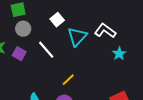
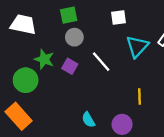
white square: (57, 20) -> (119, 17), moved, turned 32
yellow line: (68, 80) -> (139, 96), moved, turned -48

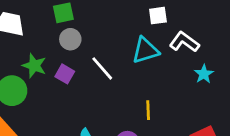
white square: (119, 17) -> (158, 16), moved
cyan triangle: (137, 46) -> (145, 50), turned 30

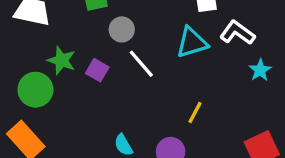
gray circle: (70, 39) -> (122, 29), moved
yellow line: (148, 110) -> (195, 112), turned 30

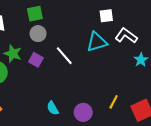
gray circle: (122, 29) -> (38, 34), moved
yellow line: (195, 112) -> (114, 102), moved

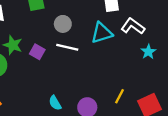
gray circle: (38, 34) -> (63, 24), moved
white line: (64, 56) -> (67, 47), turned -36

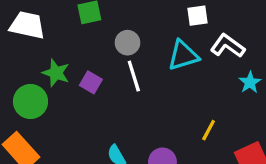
white line: (67, 47) -> (134, 76), turned 60
yellow line: (119, 96) -> (209, 130), moved

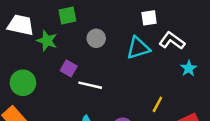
green star: (56, 73) -> (47, 41), moved
white line: (134, 76) -> (90, 85), moved, turned -60

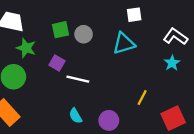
green square: (67, 15) -> (61, 30), moved
green star: (47, 41) -> (26, 48), moved
white L-shape: (172, 41) -> (175, 37), moved

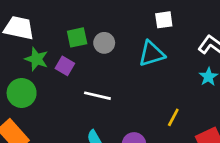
purple square: (57, 63) -> (65, 66), moved

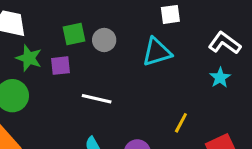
purple square: (65, 66) -> (60, 66), turned -36

